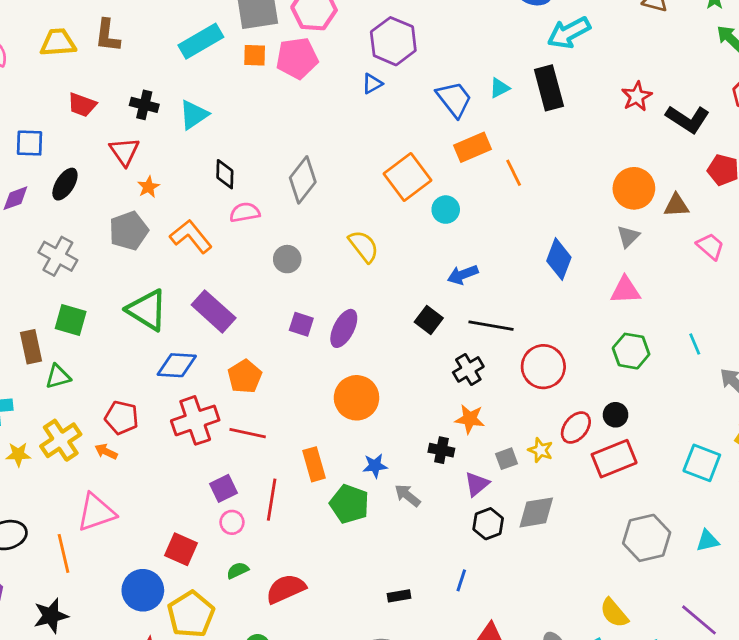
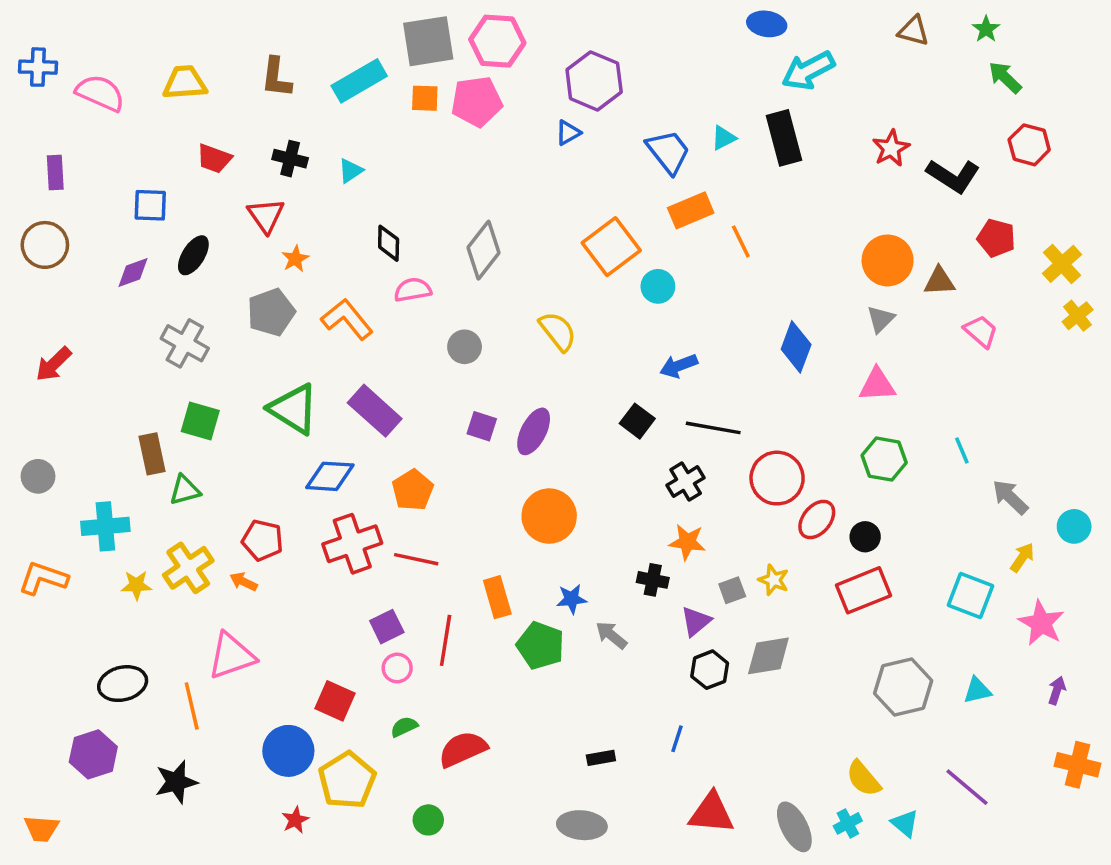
brown L-shape: (107, 35) -> (276, 77), moved
cyan triangle: (194, 115) -> (351, 171), size x0.7
red ellipse: (576, 427) -> (817, 519), moved

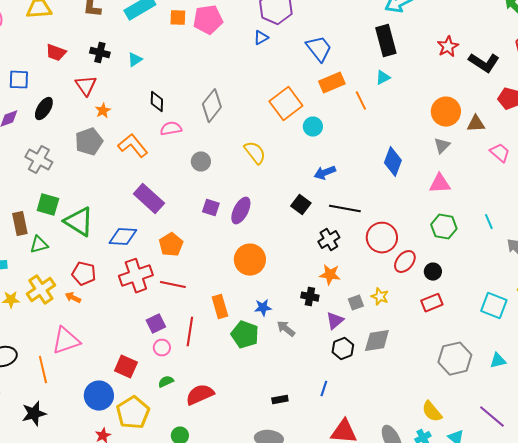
cyan triangle: (724, 138) -> (383, 78), moved
green triangle: (294, 409) -> (79, 222), moved
red rectangle: (863, 590) -> (432, 303), size x0.7

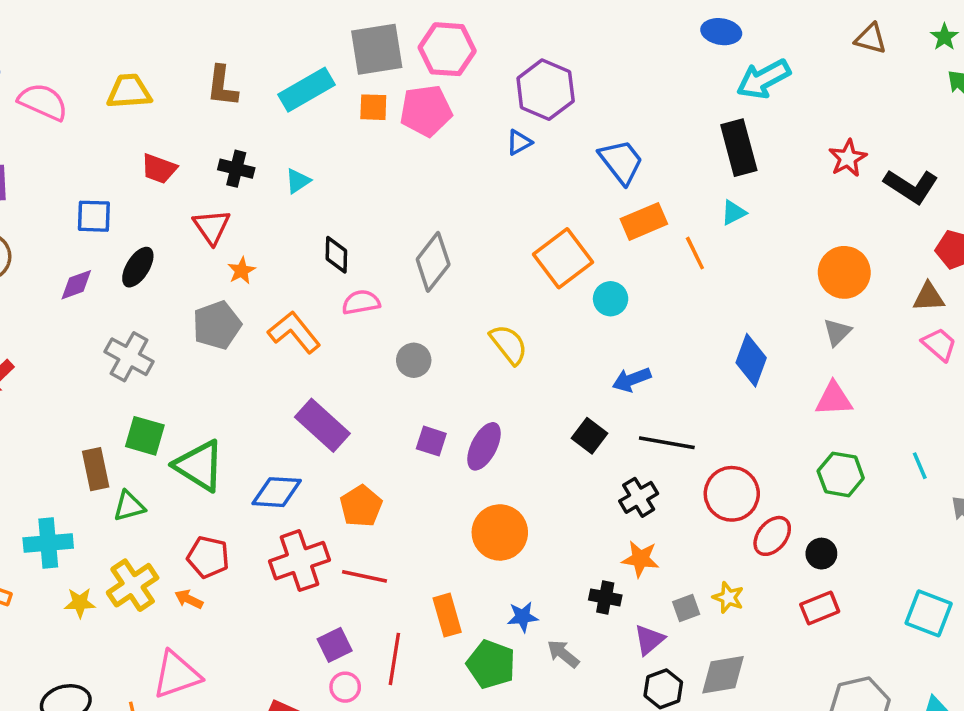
brown triangle: (476, 124) -> (929, 297), moved

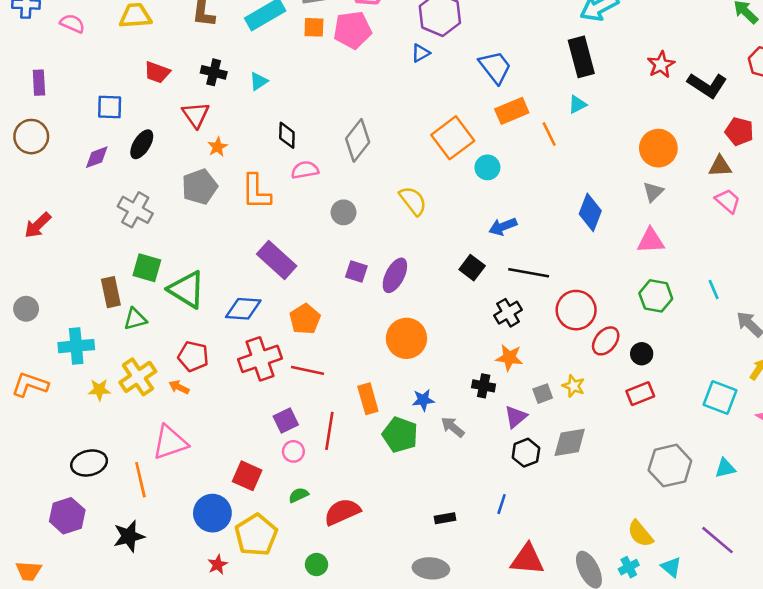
pink semicircle: (43, 102) -> (72, 23), size x0.7
orange L-shape: (294, 332) -> (256, 192), turned -141

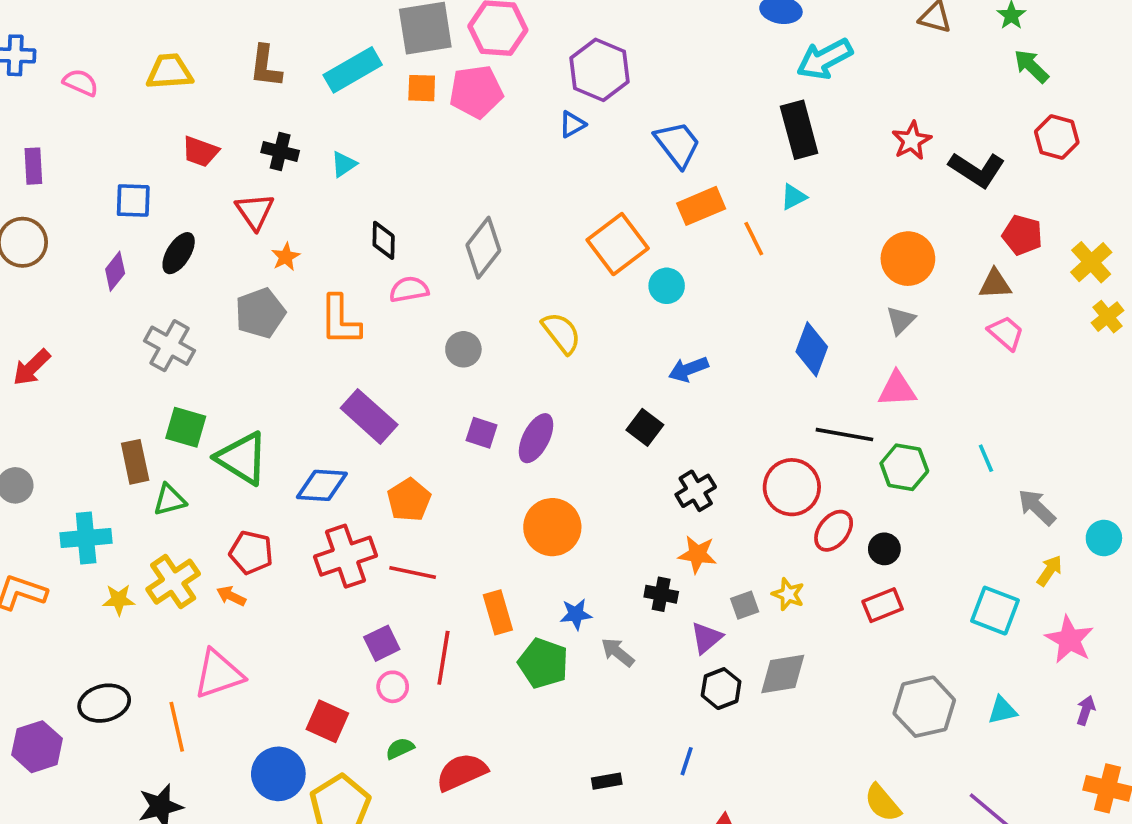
purple diamond: (97, 157) -> (115, 271), turned -32
black line: (529, 273) -> (844, 435), moved
purple hexagon: (67, 516) -> (37, 747), moved

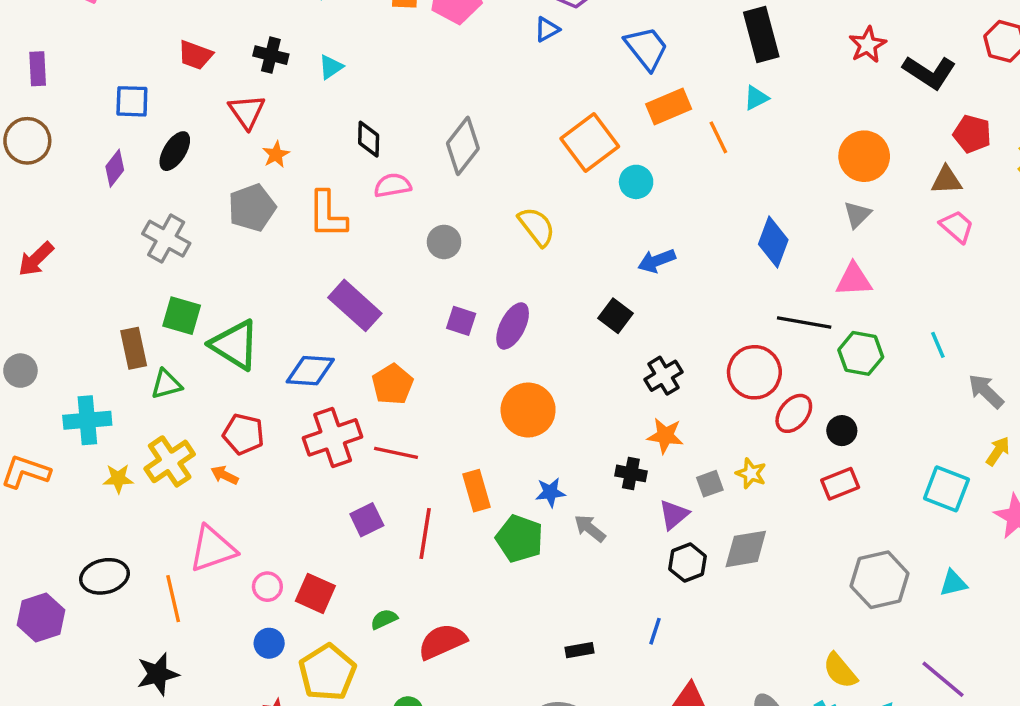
pink circle: (393, 687) -> (267, 587), moved
blue circle: (278, 774) -> (269, 643), size x0.6

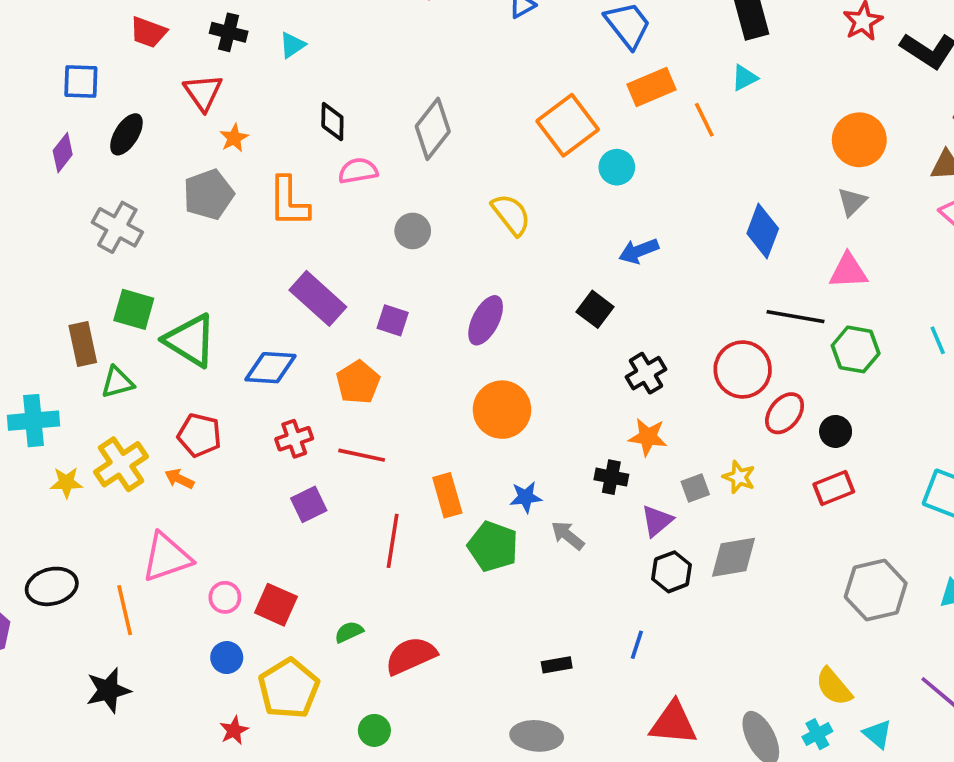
purple square: (461, 321) -> (393, 320), moved
red cross: (333, 437) -> (294, 439), size x0.6
purple square: (367, 520) -> (309, 504), moved

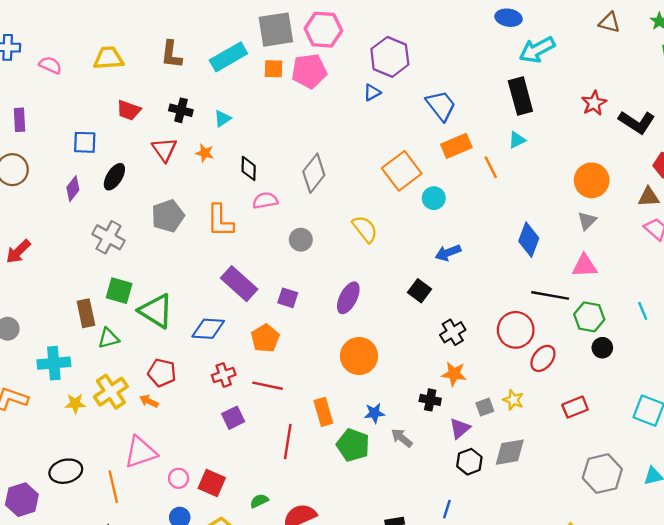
orange star: (234, 138) -> (205, 153), moved, turned -30
black circle: (836, 431) -> (602, 348), moved

